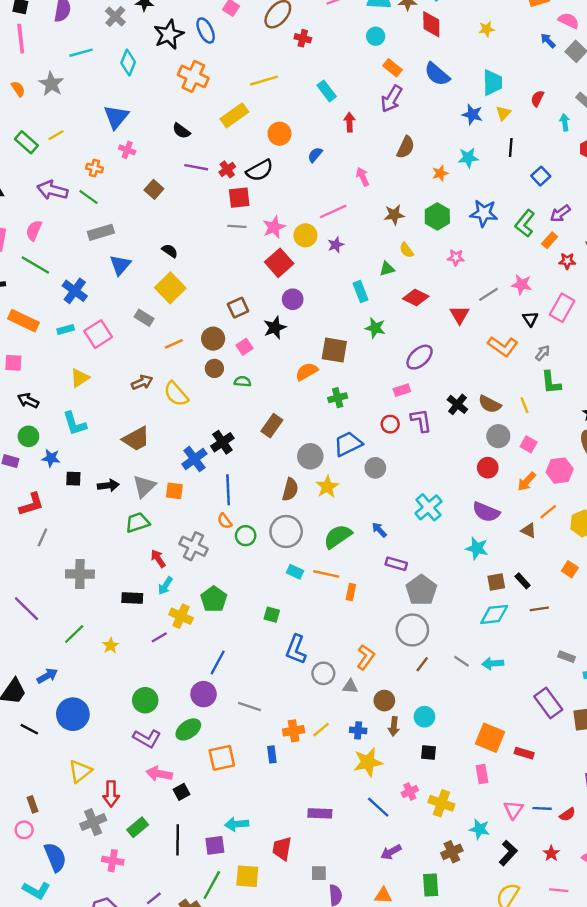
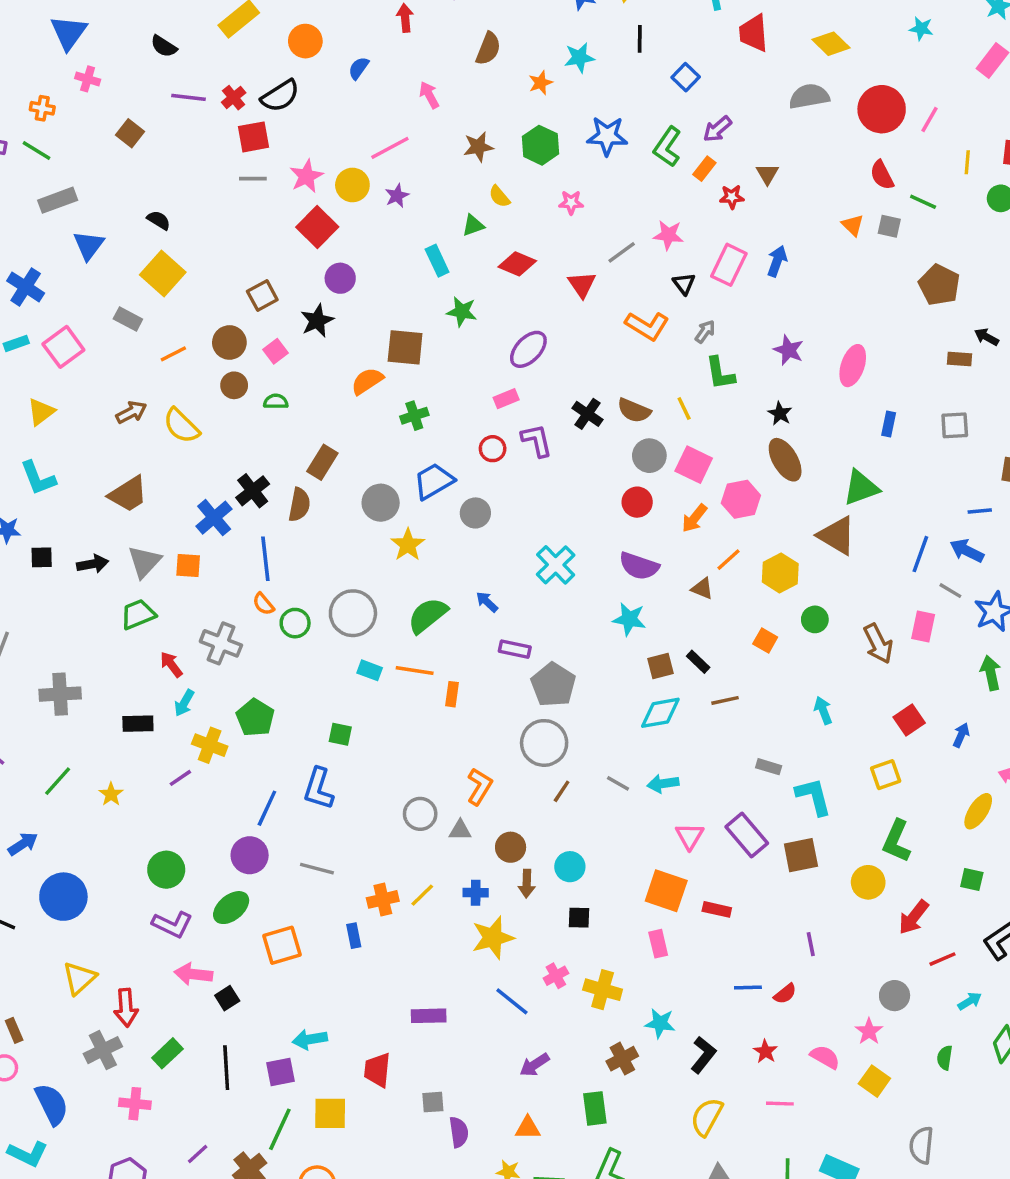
pink square: (529, 444) -> (694, 465), size x1.5
brown semicircle: (290, 489) -> (299, 505), moved
blue L-shape: (296, 649) -> (319, 789), moved
pink triangle: (513, 810) -> (690, 836), moved

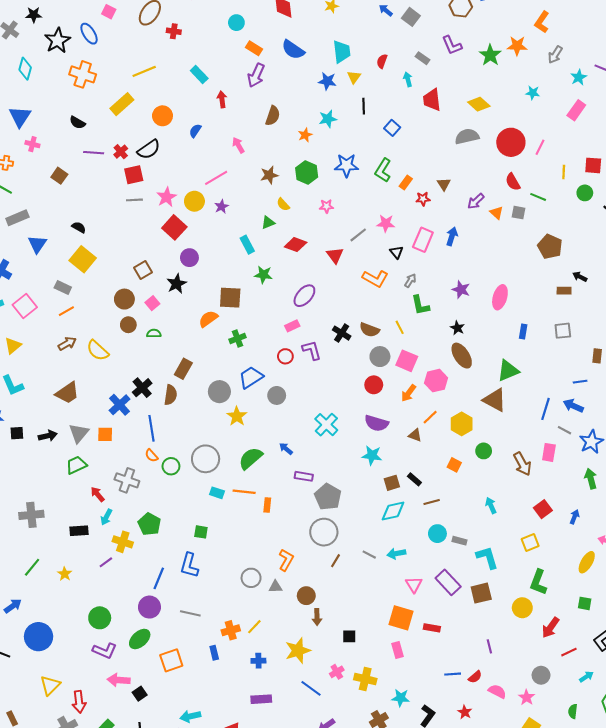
purple arrow: (717, 129) -> (476, 201), moved
orange line: (173, 354) -> (66, 311), moved
cyan circle: (570, 867) -> (437, 534), moved
blue cross: (476, 893) -> (258, 661), moved
pink semicircle: (825, 1057) -> (497, 691), moved

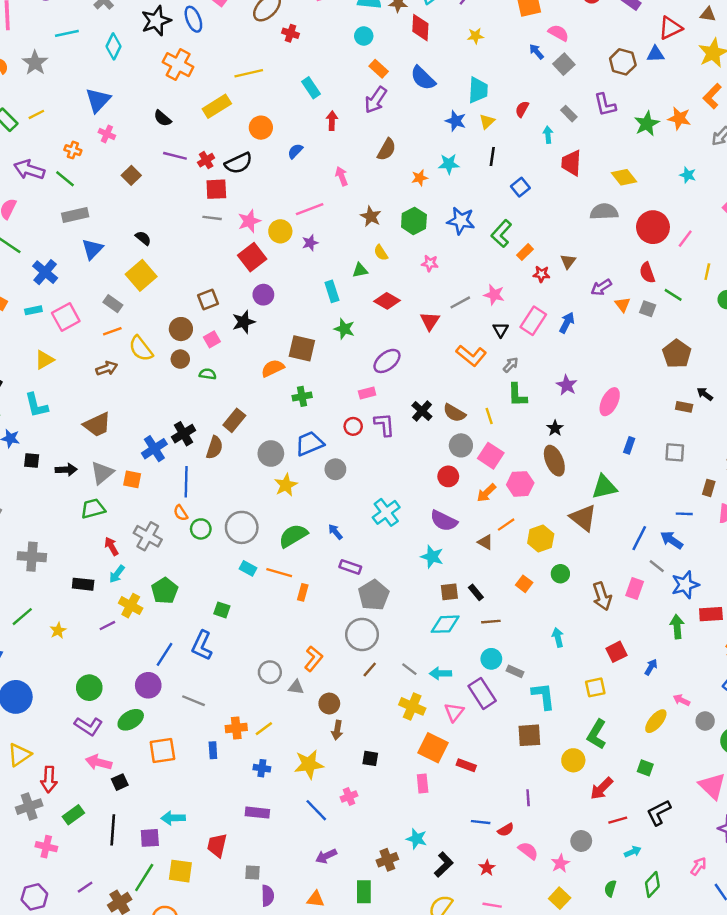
brown star: (269, 175) -> (371, 216), turned 30
yellow semicircle: (98, 350) -> (141, 349), moved
purple rectangle: (448, 582) -> (482, 693), moved
yellow cross: (365, 679) -> (412, 706), moved

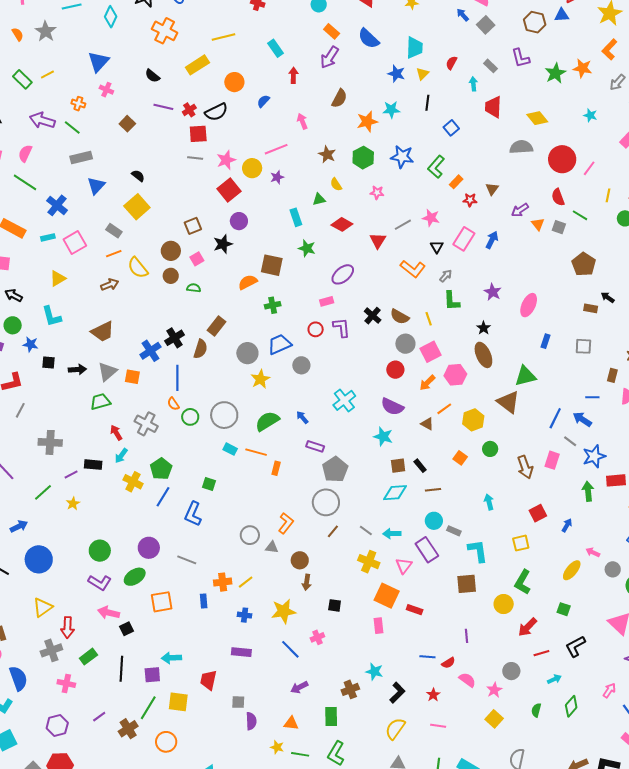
orange star: (420, 178) -> (367, 122), size x1.5
pink square: (491, 456) -> (430, 352), turned 30
purple line: (107, 626) -> (71, 475), moved
blue line: (164, 654) -> (163, 497), moved

